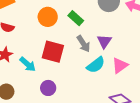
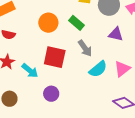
purple triangle: (104, 41) -> (116, 34), moved, turned -49

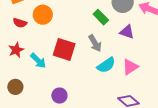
orange circle: (48, 23) -> (43, 15), moved
green rectangle: (77, 23) -> (101, 17), moved
purple circle: (51, 94) -> (59, 96), moved

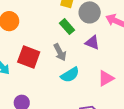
pink triangle: (130, 67) -> (106, 78), moved

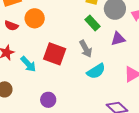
purple triangle: (92, 43) -> (118, 39), turned -35

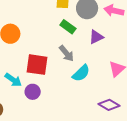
purple circle: (48, 100) -> (33, 92), moved

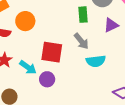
green rectangle: (68, 27) -> (83, 15), turned 49
cyan semicircle: (81, 73) -> (96, 61), turned 36

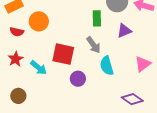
cyan semicircle: (96, 61) -> (107, 66), turned 78
purple circle: (47, 79) -> (78, 79), moved

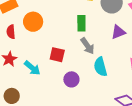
green rectangle: (97, 18) -> (81, 23), moved
red semicircle: (17, 32) -> (11, 32), turned 72
red square: (63, 54) -> (57, 55), size x0.7

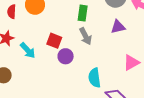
cyan semicircle: (100, 67) -> (95, 78), moved
purple circle: (71, 79) -> (66, 56), moved

